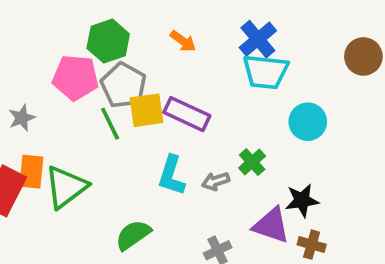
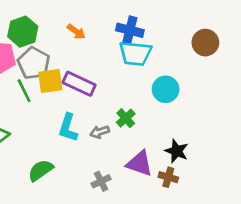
blue cross: (258, 39) -> (130, 30), turned -36
black star: (302, 200) -> (177, 151), moved, turned 30

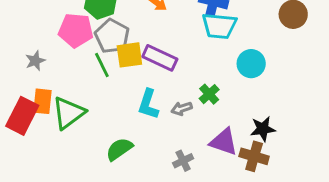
black star: (177, 151) -> (263, 129), turned -30
brown cross: (168, 177) -> (254, 156), size x1.4

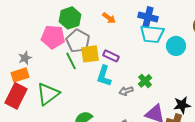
purple rectangle: (160, 58) -> (111, 56), size x0.7
cyan circle: (251, 64) -> (176, 46), moved
orange rectangle: (42, 101) -> (20, 75), moved, turned 66
cyan L-shape: (148, 104) -> (104, 76), moved

